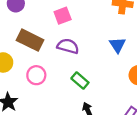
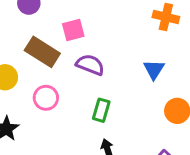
pink square: (63, 16) -> (73, 30), moved
green rectangle: (80, 80) -> (101, 110), turned 60

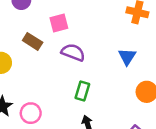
brown rectangle: (42, 52) -> (33, 41), size x0.7
pink circle: (46, 98) -> (31, 113), moved

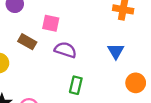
pink square: (59, 23) -> (51, 23), turned 30

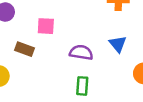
purple semicircle: (65, 50) -> (81, 52), moved

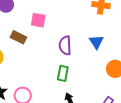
purple semicircle: (81, 52) -> (65, 45), turned -108

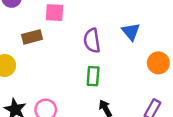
brown rectangle: (18, 37) -> (32, 37), turned -35

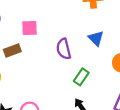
green rectangle: (93, 76) -> (81, 77), moved, turned 35

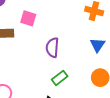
blue triangle: (96, 38) -> (98, 45), moved

